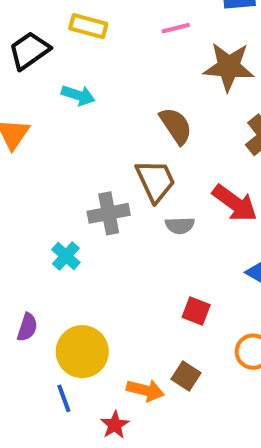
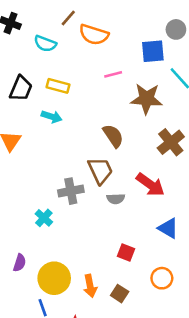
yellow rectangle: (88, 26) -> (58, 86), moved
black trapezoid: (29, 51) -> (21, 88), turned 148
orange arrow: (145, 390) -> (90, 286), moved, turned 65

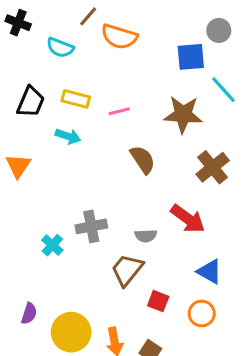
pink line: (113, 74) -> (119, 111), moved
brown trapezoid: (100, 171) -> (127, 270), moved, turned -116
cyan cross: (44, 218) -> (52, 245), moved
orange circle: (162, 278) -> (202, 314), moved

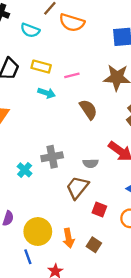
cyan arrow: (68, 136) -> (47, 93), moved

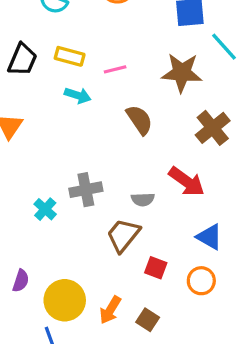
orange arrow: (69, 238) -> (110, 310), turned 42

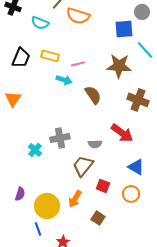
cyan arrow: (78, 95) -> (64, 80), moved
brown cross: (213, 128) -> (138, 100), turned -30
orange arrow: (110, 310) -> (75, 199), moved

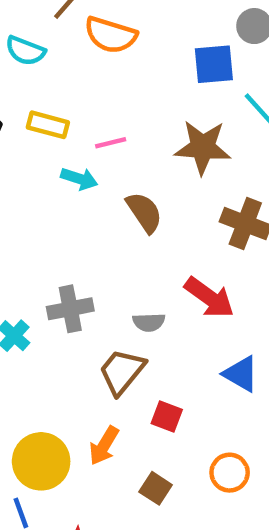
orange circle: (131, 194) -> (230, 473), moved

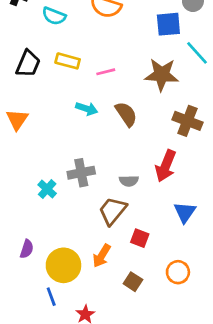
cyan arrow: (79, 179) -> (87, 109), moved
red arrow: (209, 298) -> (166, 166), turned 76
blue triangle: (241, 374) -> (185, 212), turned 35

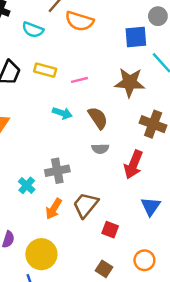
gray semicircle: (129, 181) -> (100, 149), moved
orange arrow: (102, 256) -> (54, 209), moved

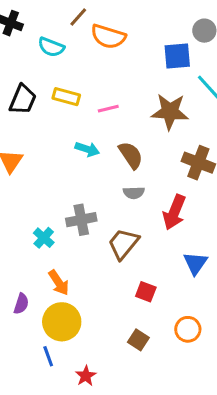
brown trapezoid: (86, 205) -> (123, 244), moved
orange arrow: (54, 209) -> (59, 283), moved, turned -65

